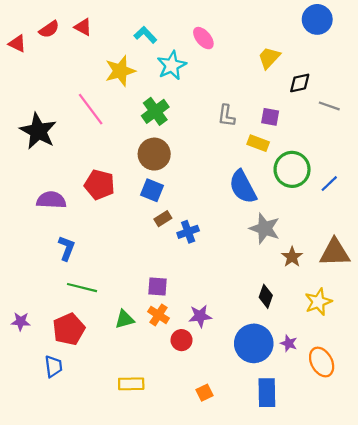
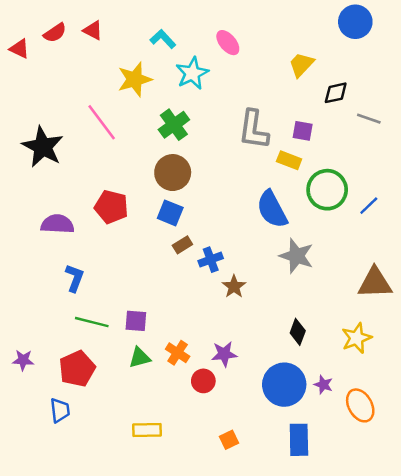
gray L-shape: (226, 116) -> (254, 130), size x1.6
brown star: (292, 257) -> (234, 287), moved
purple square: (157, 286) -> (136, 321), moved

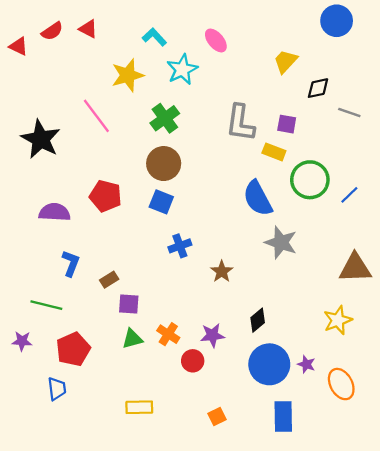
brown rectangle: (182, 245) -> (109, 280), moved
blue cross: (211, 260) -> (180, 246), moved
green line: (92, 322) -> (46, 305), moved
black diamond: (298, 332) -> (258, 320), moved, turned 30

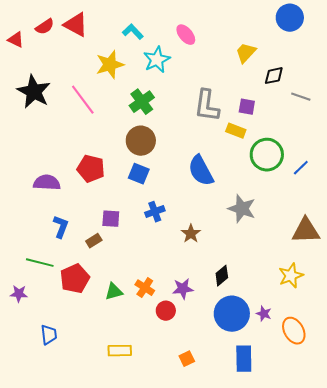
red triangle: (88, 29) -> (76, 25), size x1.5
black star: (41, 139) -> (34, 92), moved
blue semicircle: (258, 198) -> (201, 171), moved
purple square: (129, 304) -> (111, 219), moved
red pentagon: (73, 349) -> (75, 279), moved

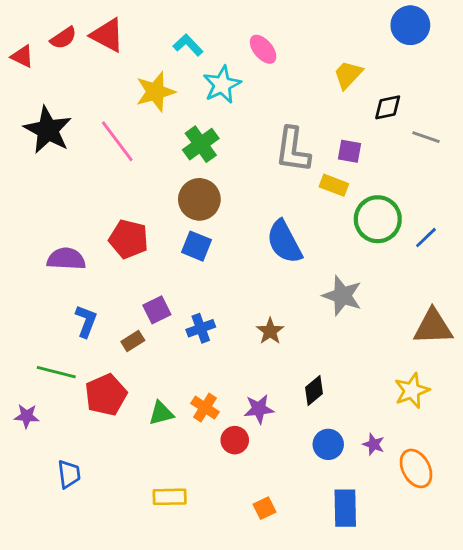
blue cross: (155, 212) -> (201, 328), moved
purple square: (111, 219) -> (157, 310), turned -30
blue circle: (232, 314) -> (328, 444), size x0.6

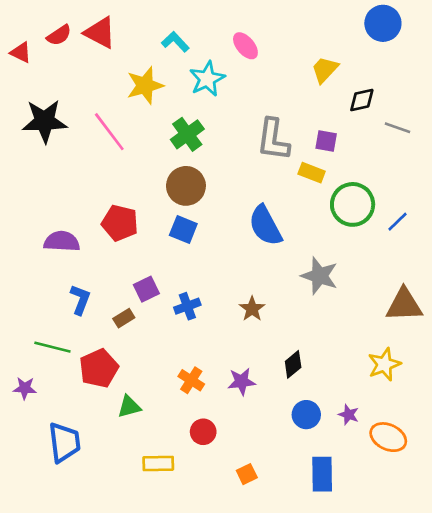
black star: (48, 130) -> (45, 121), turned -30
green triangle: (161, 413) -> (129, 407), moved
red circle: (235, 440) -> (203, 432), moved
orange ellipse: (416, 468) -> (388, 437), turned -36
blue trapezoid: (69, 474) -> (64, 442), size x1.5

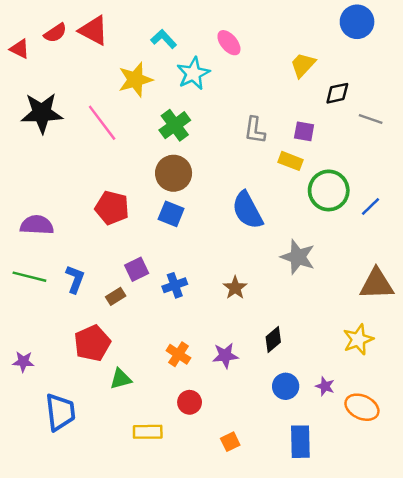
gray L-shape: (273, 140) -> (255, 130), size x0.7
purple semicircle: (62, 241) -> (37, 225), moved
green line: (52, 347) -> (29, 277), moved

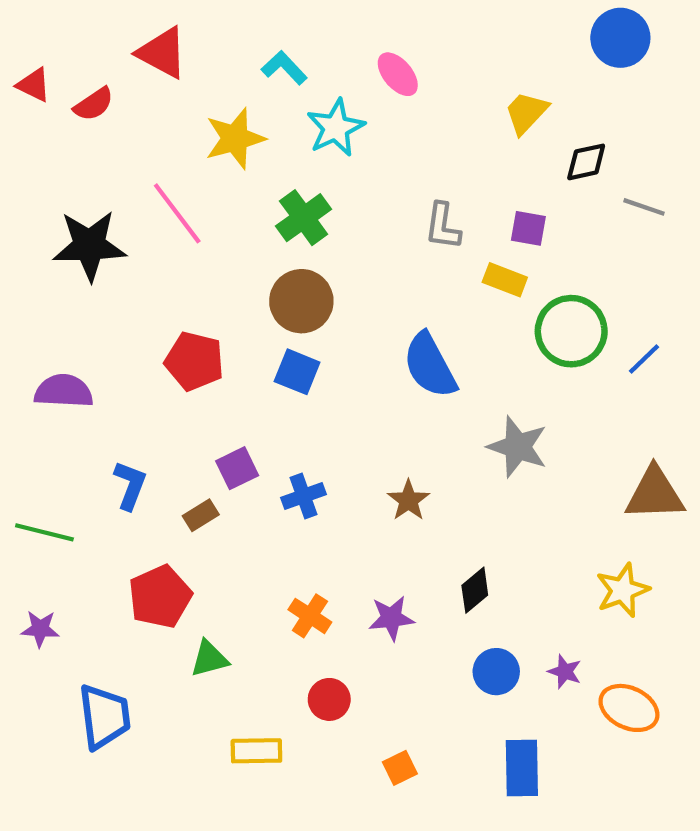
red semicircle: (55, 33) -> (94, 104), moved
black star: (42, 113) -> (89, 245), moved
green line: (29, 277) -> (44, 532), moved

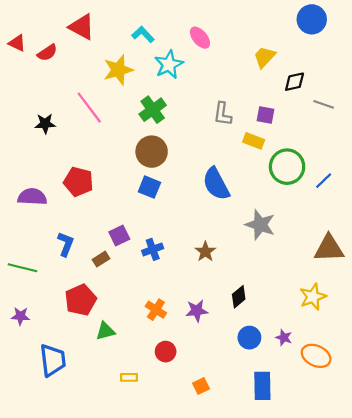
black star: (89, 245) -> (45, 124), size x0.6
red pentagon: (194, 361) -> (78, 182), moved
yellow rectangle: (256, 751) -> (129, 377), size x0.7

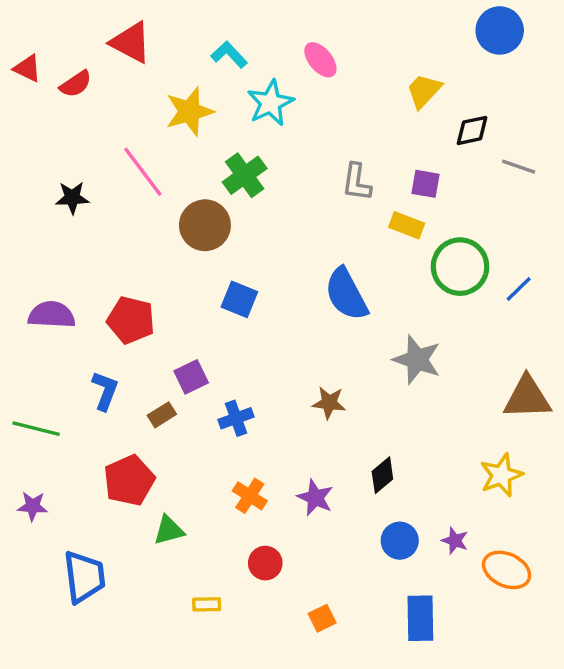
brown circle: (152, 152) -> (205, 225), moved
red pentagon: (78, 182) -> (131, 320), moved
blue cross: (153, 249) -> (236, 418), moved
brown star: (205, 252) -> (329, 403), turned -30
purple star: (197, 311) -> (315, 498), turned 30

